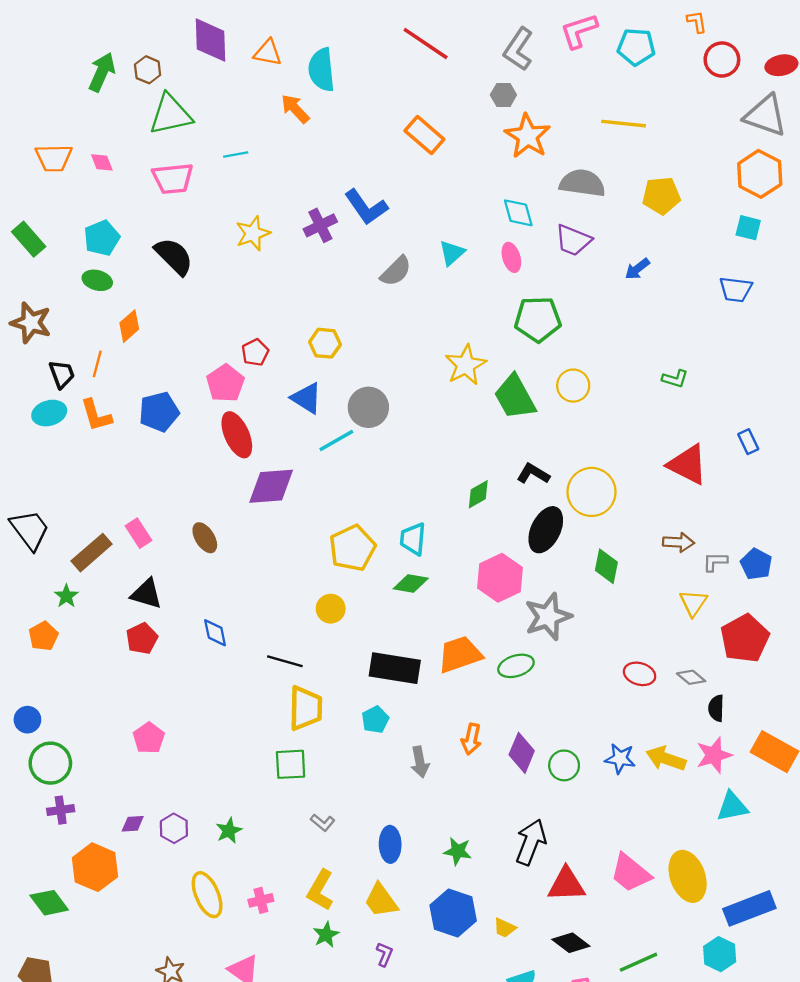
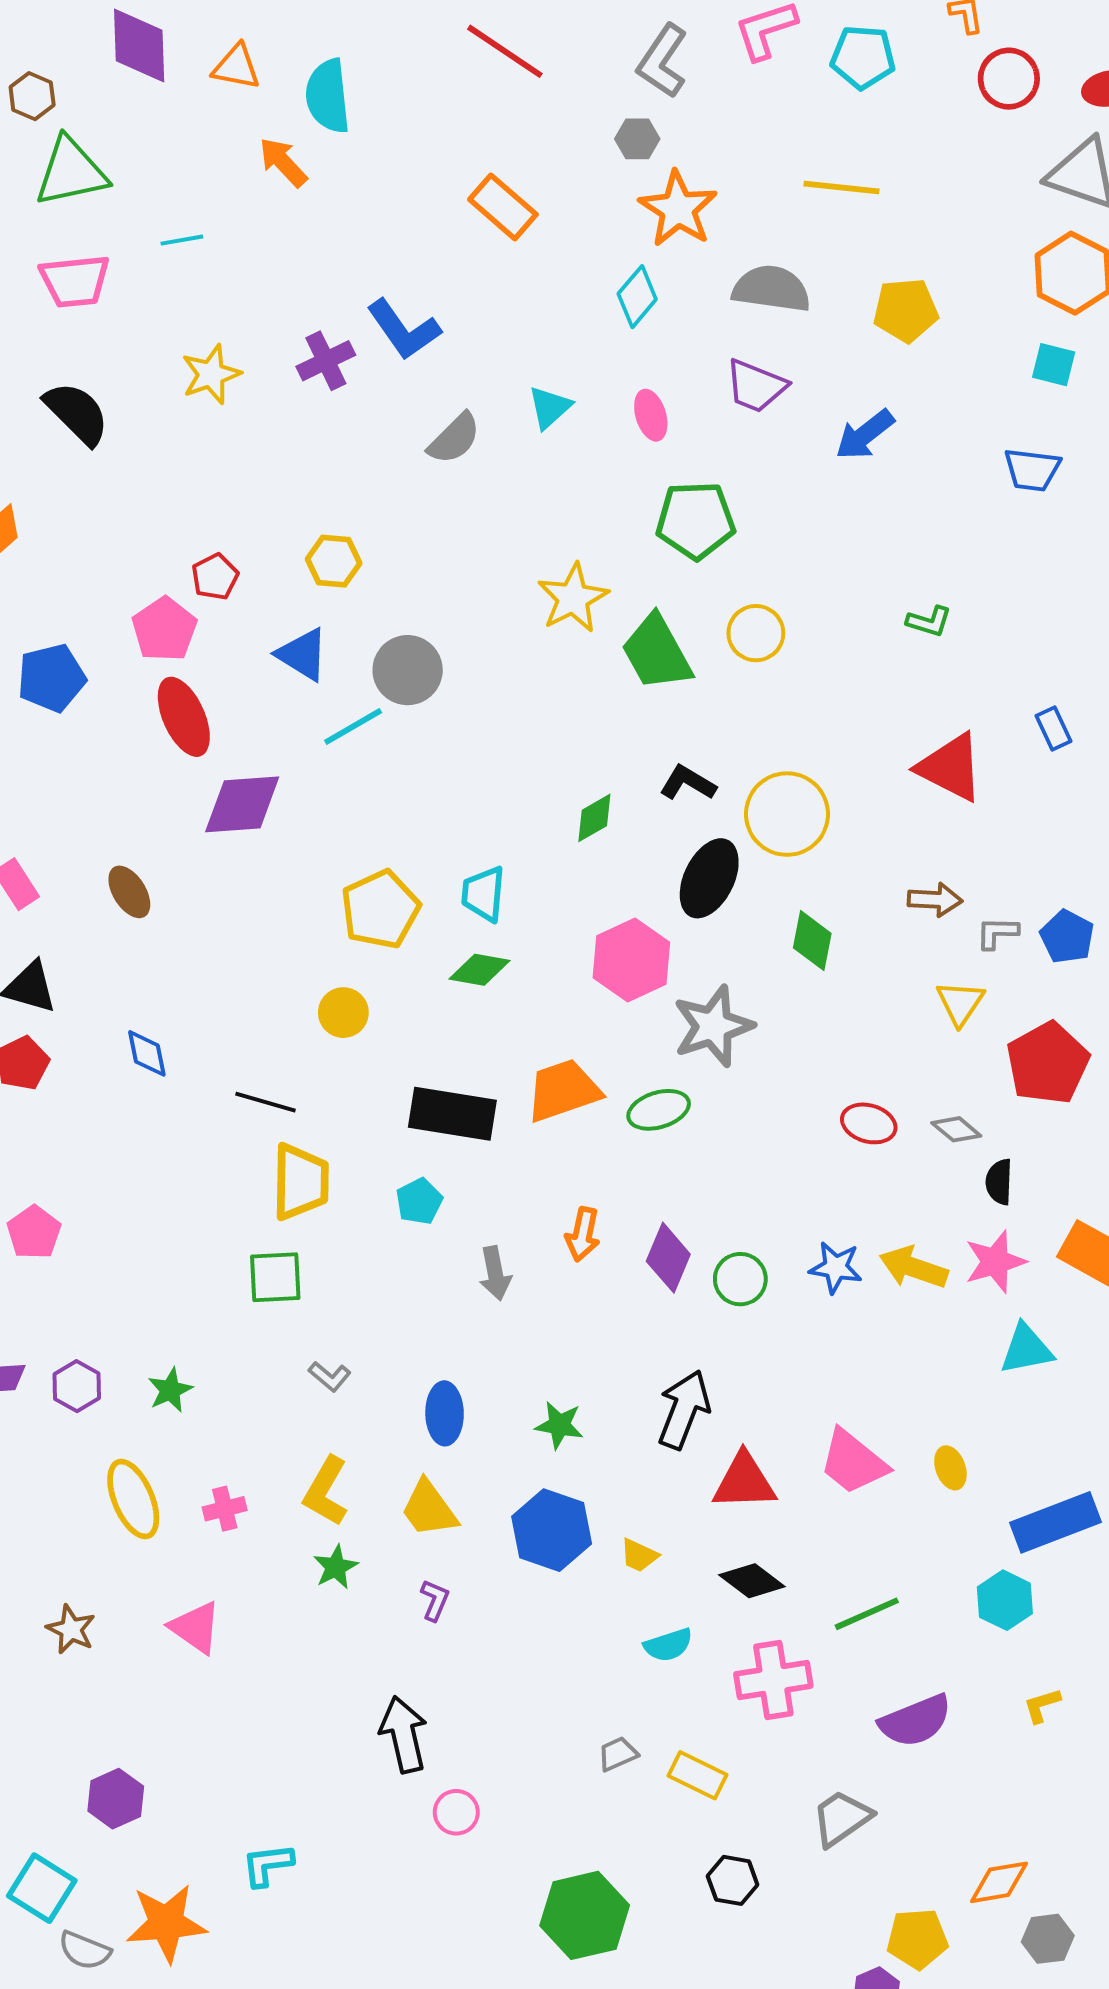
cyan diamond: (518, 213) -> (637, 297), moved, turned 56
blue arrow: (637, 269) -> (865, 435), size x1.4
yellow ellipse: (688, 876) -> (950, 1468), size x0.5

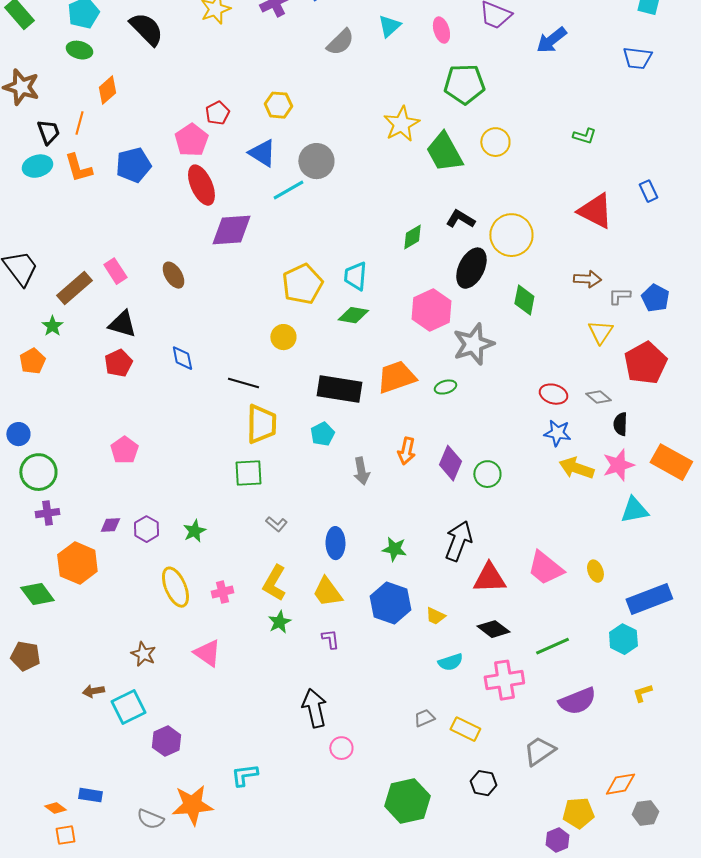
green ellipse: (659, 1110) -> (445, 387), size x0.7
blue star: (836, 1267) -> (557, 433), moved
purple L-shape: (435, 1600) -> (330, 639), turned -30
cyan square: (42, 1888) -> (128, 707), moved, turned 32

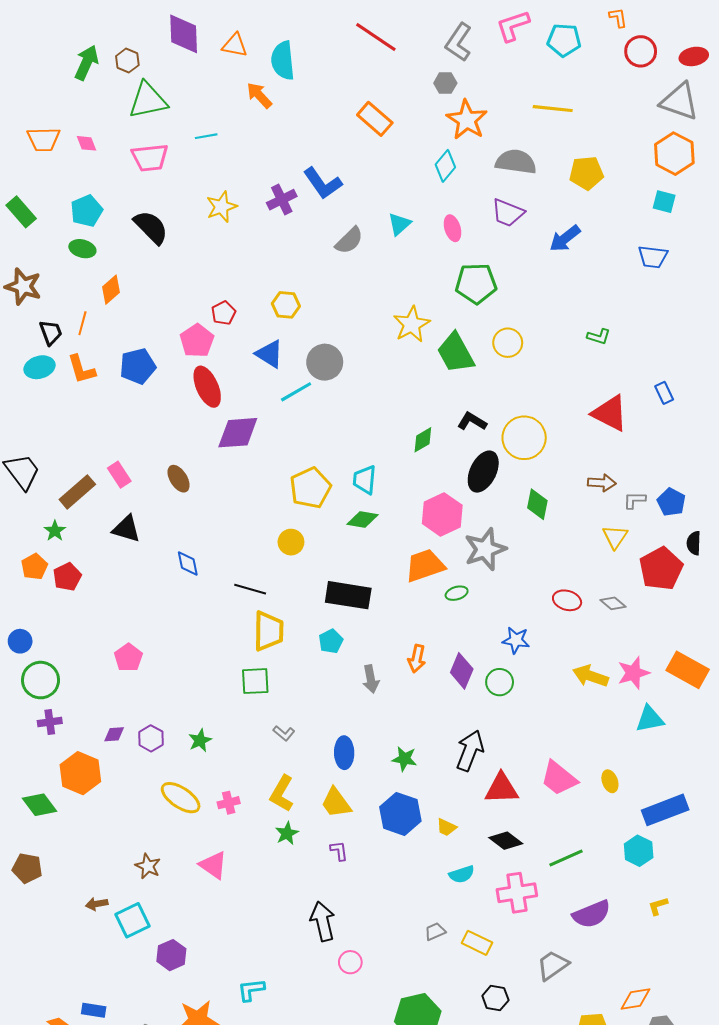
red pentagon: (118, 363) -> (67, 577), moved
orange trapezoid: (396, 377) -> (425, 566), moved
black semicircle: (620, 424) -> (694, 543), moved
blue star: (557, 433) -> (516, 640), moved
yellow ellipse: (175, 587) -> (181, 798), turned -33

